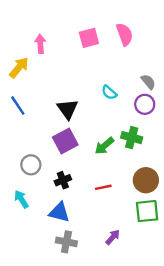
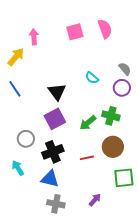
black cross: (63, 180) -> (53, 152), size x1.5
brown circle: (146, 180) -> (113, 147), moved

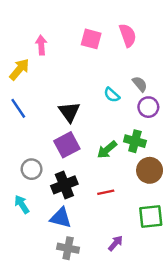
pink square: (75, 32) -> (91, 39), turned 30
gray semicircle: (125, 69) -> (140, 84), moved
brown circle: (113, 147) -> (150, 170), moved

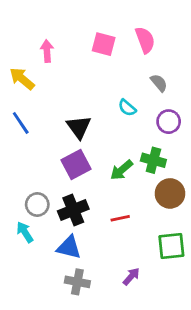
yellow arrow: (19, 69) -> (22, 79), turned -90
gray semicircle: (140, 84) -> (159, 83), moved
gray circle: (32, 169) -> (37, 205), moved

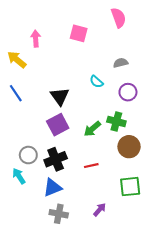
pink semicircle: (145, 40) -> (119, 18), moved
gray semicircle: (159, 83) -> (121, 63), turned -64
blue triangle: (69, 247) -> (52, 188), turned -36

